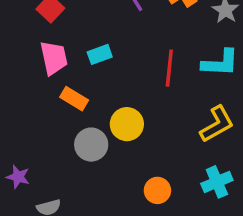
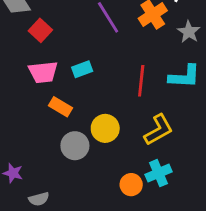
pink trapezoid: (54, 58) -> (43, 72), turned 96
yellow L-shape: (217, 124) -> (159, 130), moved
cyan cross: (217, 182) -> (159, 173), moved

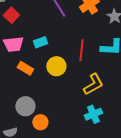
yellow circle: (105, 128) -> (56, 66), moved
gray circle: (75, 146) -> (25, 106), moved
orange circle: (131, 185) -> (40, 122), moved

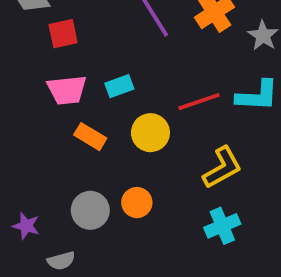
red square: (11, 15) -> (63, 34), turned 35
red line: (81, 50) -> (199, 102), turned 65
orange circle: (40, 122) -> (137, 203), moved

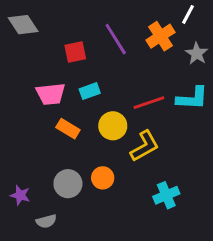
red square: (63, 34) -> (75, 52), moved
yellow L-shape: (222, 168) -> (145, 146), moved

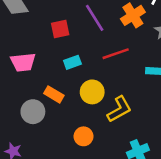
pink trapezoid: (51, 94) -> (23, 62), moved
red line: (149, 103) -> (116, 54), moved
gray circle: (68, 184) -> (33, 112), moved

